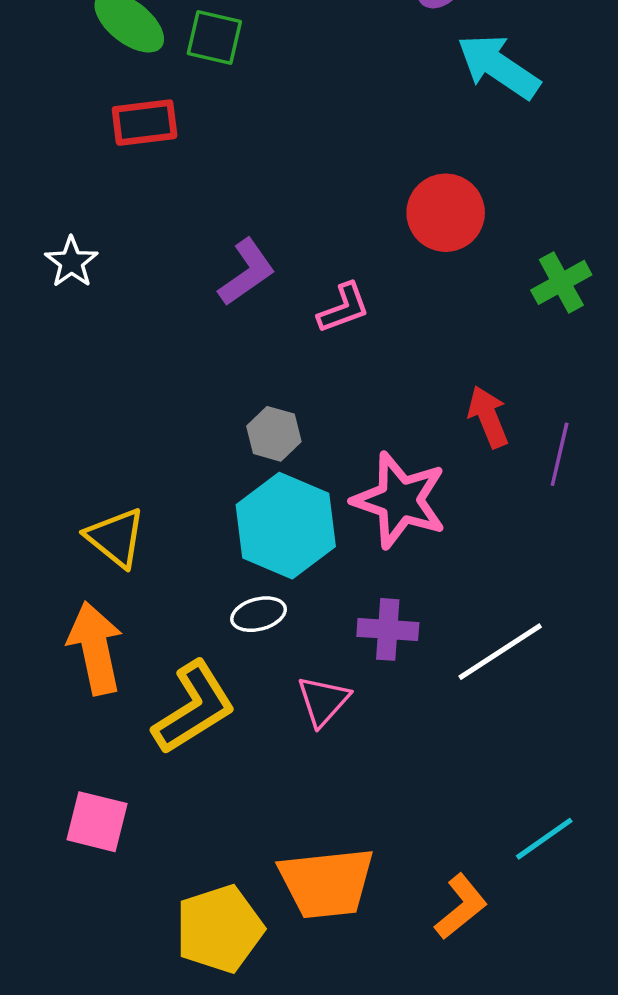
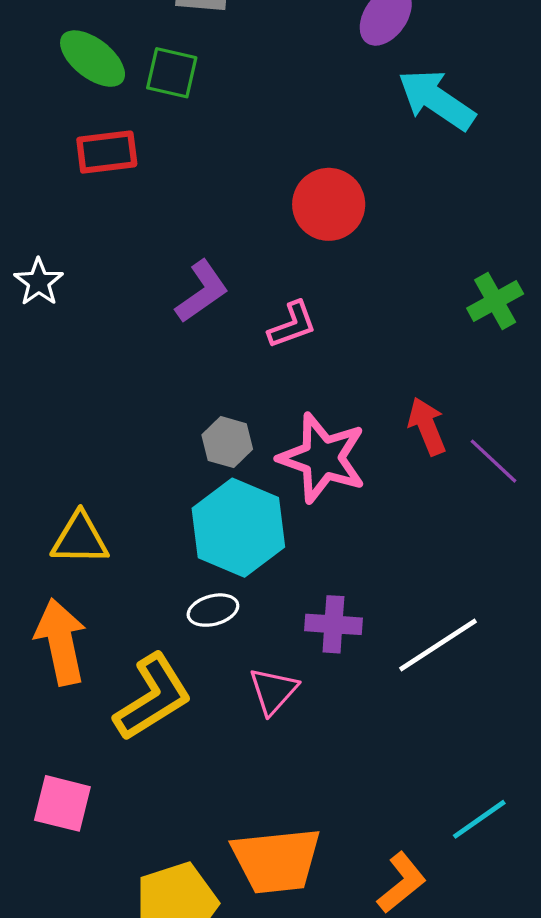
red circle: (446, 213) -> (329, 204), moved
purple line: (560, 454) -> (494, 461), turned -60
pink star: (400, 500) -> (322, 458), moved
yellow triangle: (116, 538) -> (80, 539), turned -38

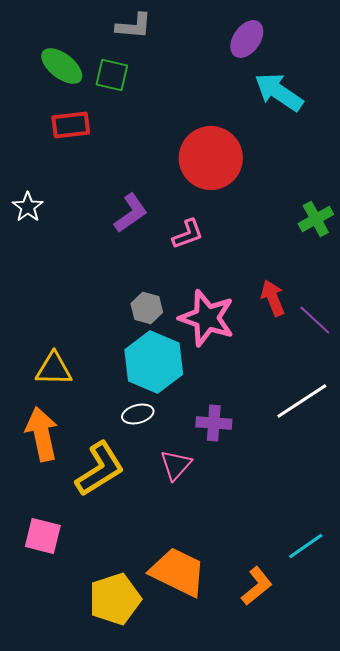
red circle: (329, 204) -> (211, 158), size x1.4
white line: (438, 645) -> (302, 401), moved
orange trapezoid: (276, 860) -> (178, 572), turned -148

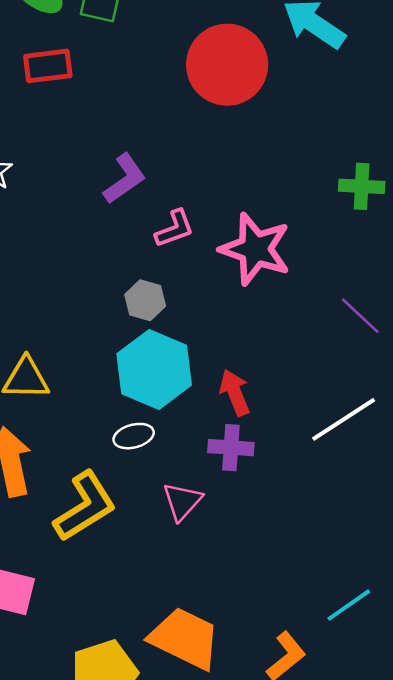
red circle: (211, 158) -> (227, 65), moved
green cross: (316, 219) -> (362, 186), turned 32
pink L-shape: (188, 234) -> (175, 229), moved
red arrow: (273, 298) -> (235, 393), moved
pink star: (207, 318) -> (255, 249), moved

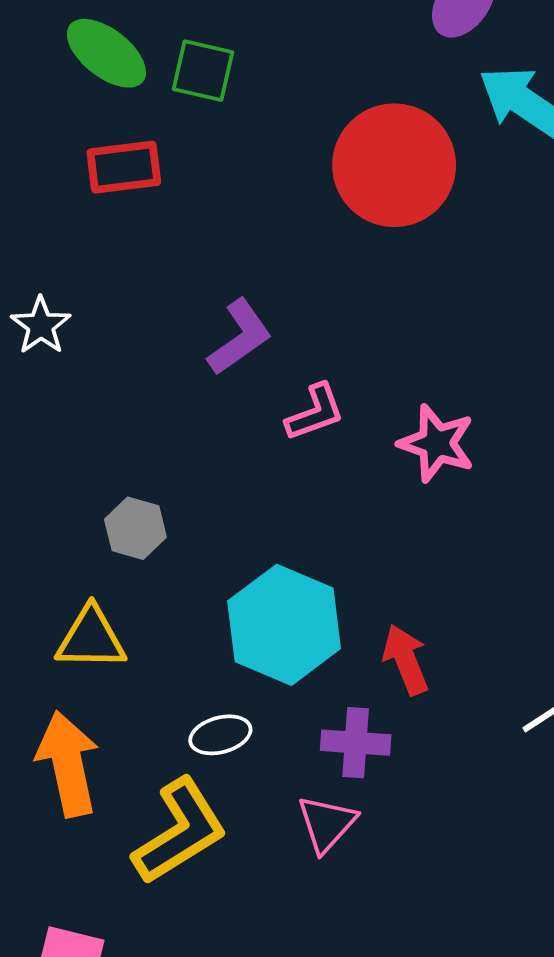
pink star: (255, 249) -> (437, 443), size x0.7
gray hexagon: (145, 300) -> (135, 528), moved
white ellipse: (134, 436) -> (220, 735), moved
purple cross: (231, 448) -> (356, 743), moved

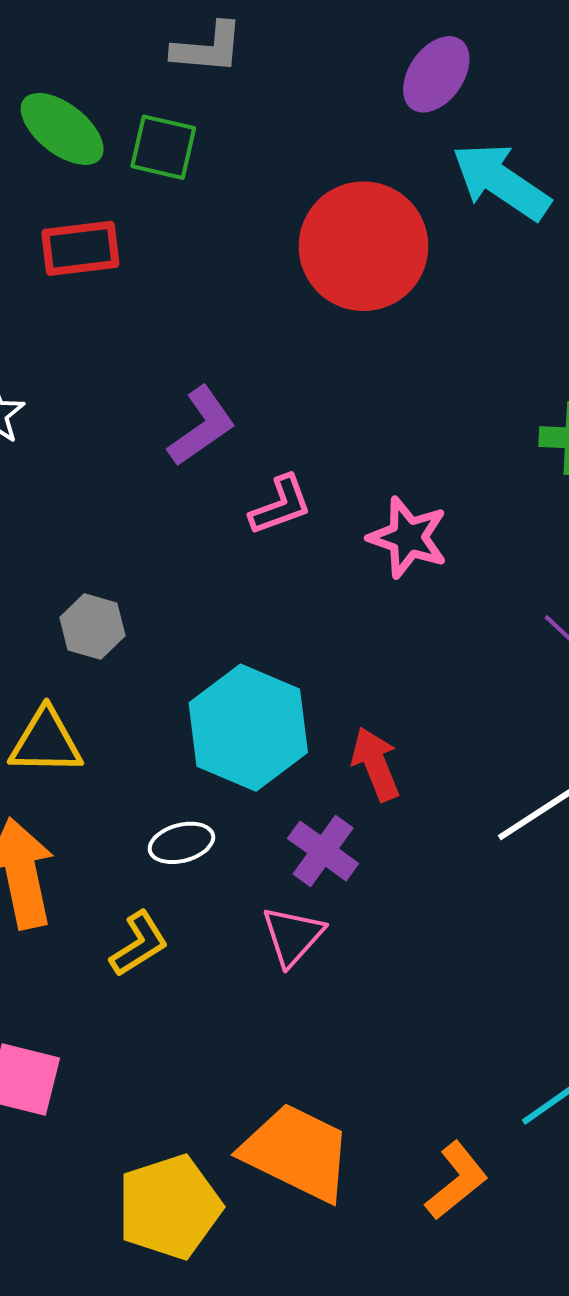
purple cross: (356, 743) -> (323, 851), turned 32
yellow L-shape: (180, 831) -> (139, 944), size x0.6

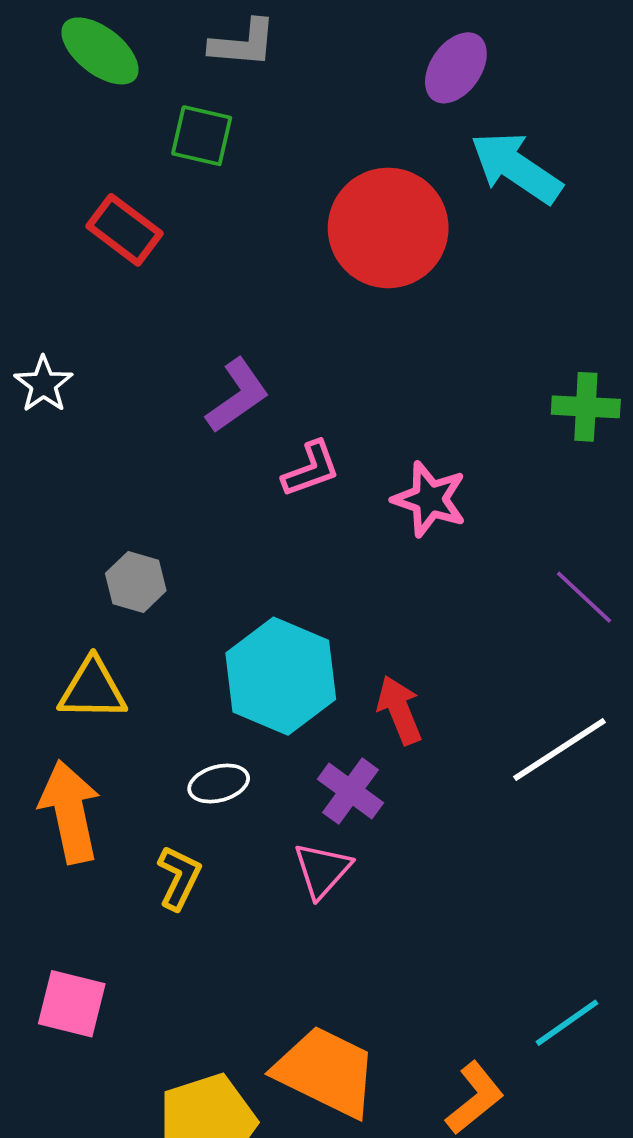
green ellipse: (62, 129) -> (100, 51), moved
red rectangle: (80, 248) -> (124, 230), turned 44
yellow L-shape: (139, 944) -> (179, 878), turned -32

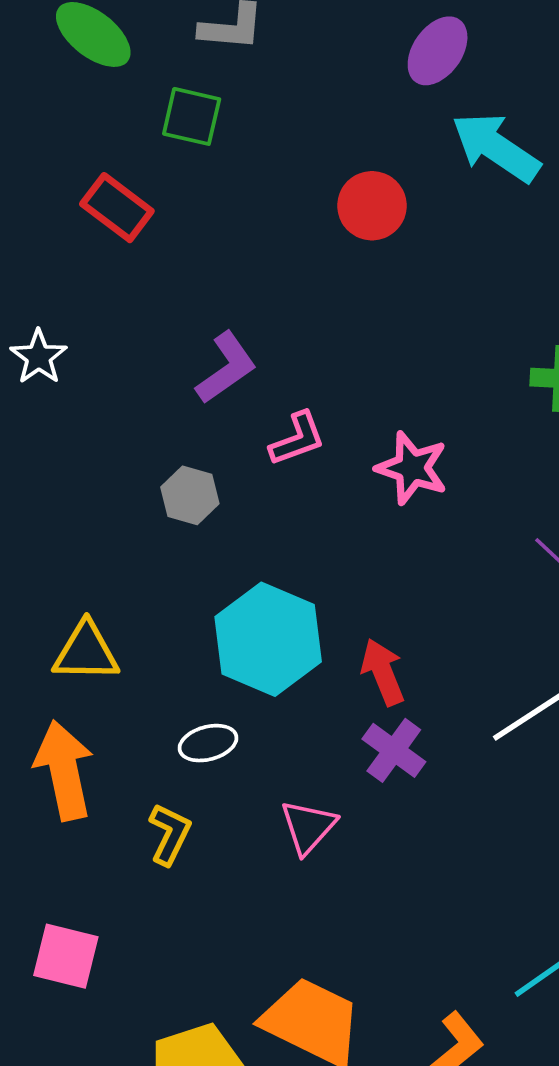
red circle: (388, 228) -> (372, 206), size x0.6
gray hexagon: (136, 582) -> (190, 495), moved
purple cross: (350, 791) -> (394, 750), moved

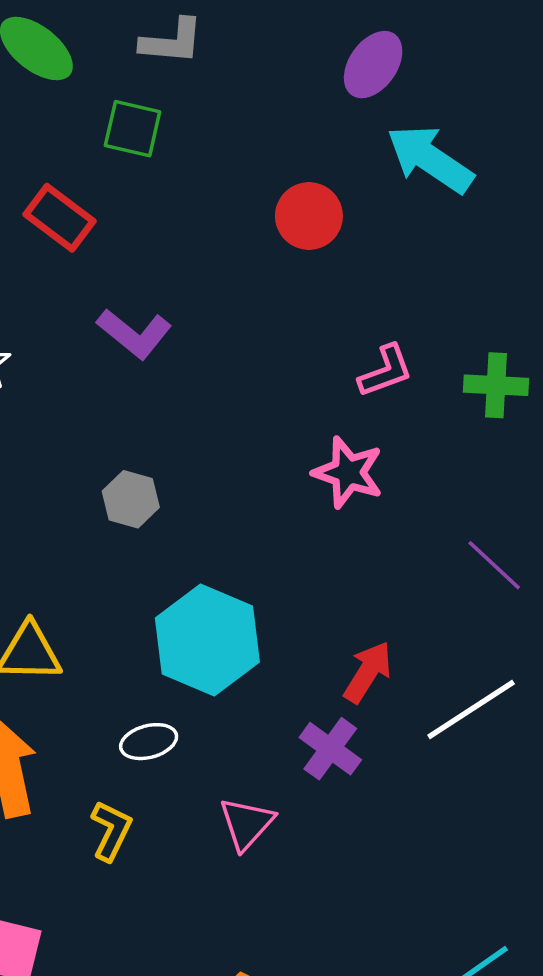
purple L-shape: (226, 368) -> (134, 334), moved, turned 74
pink L-shape: (297, 439) -> (386, 371), moved
red arrow: (383, 672) -> (368, 672), moved, turned 54

